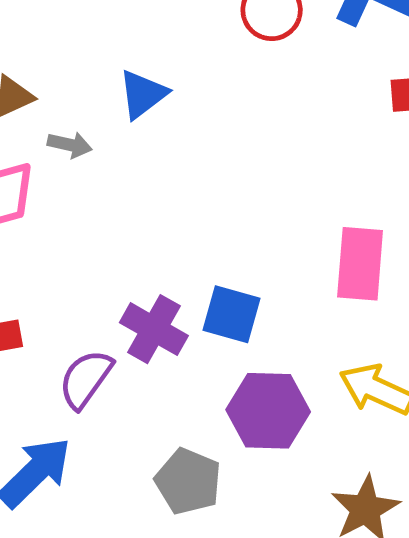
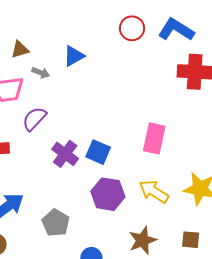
purple semicircle: (86, 379) -> (34, 119), moved
gray pentagon: (188, 481) -> (56, 223), moved

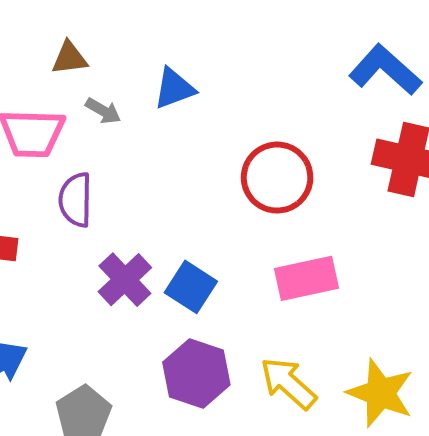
red circle: (132, 28) -> (277, 178), moved, size x1.4
purple semicircle: (34, 119) -> (76, 200), turned -52
pink rectangle: (154, 138) -> (306, 278), turned 56

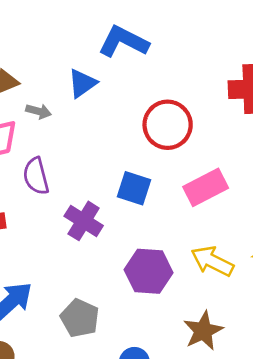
blue L-shape: (385, 70) -> (123, 42), moved
blue square: (191, 287) -> (134, 188), moved

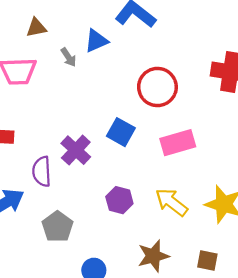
gray arrow: (39, 111) -> (68, 57), moved, turned 30
purple semicircle: (36, 176) -> (42, 171), moved
purple hexagon: (149, 271) -> (119, 200), size x0.7

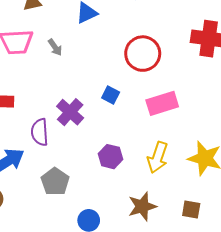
gray arrow: (68, 57) -> (55, 47), moved
blue square: (121, 132) -> (111, 95), size x0.7
yellow arrow: (171, 202) -> (158, 157), turned -108

